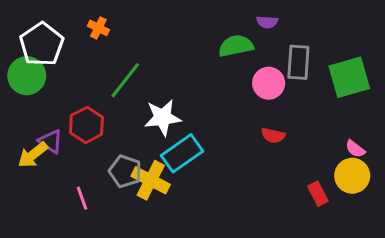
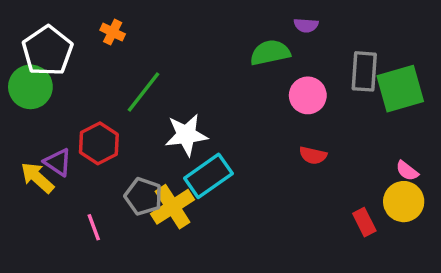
gray rectangle: (298, 62) -> (364, 71), moved
yellow arrow: (33, 155) -> (37, 178), turned 80
yellow cross: (151, 180) -> (173, 207), turned 30

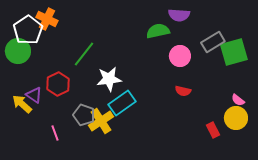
purple semicircle: (306, 25) -> (179, 15), size x1.5
orange cross: (113, 32) -> (47, 19), moved, size x1.5
gray rectangle: (364, 71) -> (213, 42), turned 55

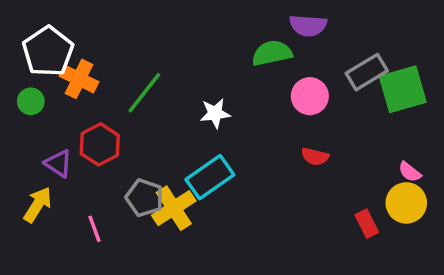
orange cross: (47, 19) -> (79, 79), moved
green circle: (18, 51) -> (31, 101), moved, size x0.6
white star: (109, 79) -> (215, 113), moved, size x0.7
yellow arrow: (22, 104) -> (38, 205), moved, turned 80

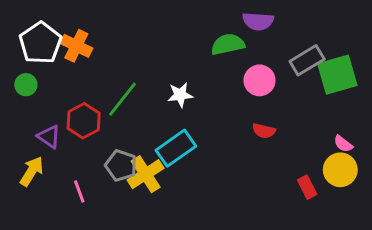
orange cross: (79, 79) -> (76, 46), moved
green line: (144, 93) -> (123, 99), moved

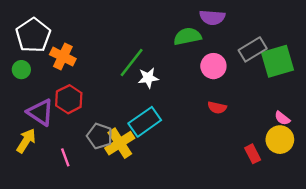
orange cross: (76, 46) -> (63, 57), moved
green line: (123, 99) -> (132, 62), moved
purple triangle: (49, 137) -> (40, 112), size x1.4

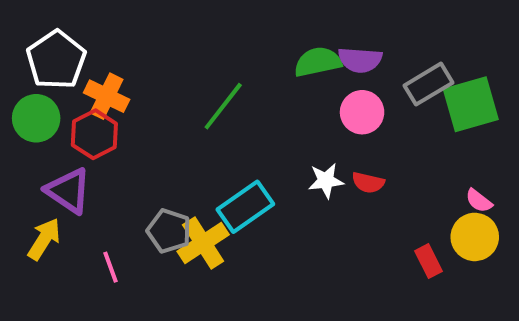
purple semicircle: (212, 17) -> (360, 60), moved
green circle: (21, 70) -> (36, 118), size x1.5
white star: (148, 78) -> (326, 181), moved
red hexagon: (69, 99) -> (94, 134), moved

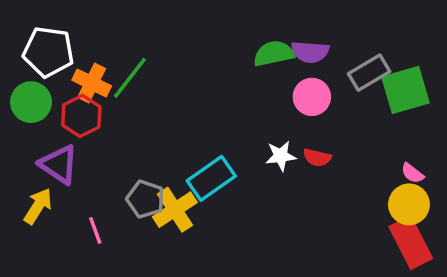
white pentagon: (56, 60) -> (48, 52), turned -30
green line: (223, 106) -> (130, 78), moved
red rectangle: (428, 261) -> (411, 243), moved, size x1.8

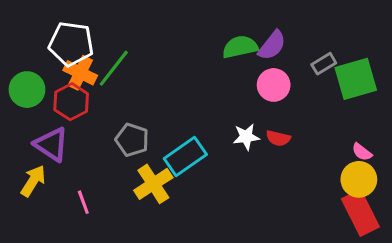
white pentagon: (48, 52) -> (71, 44), moved
purple semicircle: (310, 52) -> (272, 45), turned -56
gray rectangle: (369, 73) -> (324, 64), size x0.7
gray pentagon: (145, 199) -> (132, 140), moved

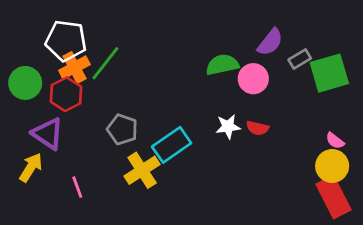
purple semicircle: (272, 45) -> (270, 42), moved
green semicircle: (240, 47) -> (222, 65), moved
orange cross: (80, 73) -> (74, 67), turned 36

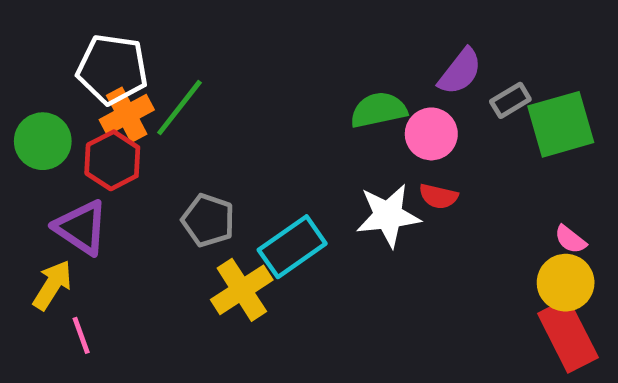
white star: (228, 127) -> (388, 215), size x1.5
red semicircle: (258, 128) -> (438, 196), moved
pink line: (77, 187) -> (81, 335), moved

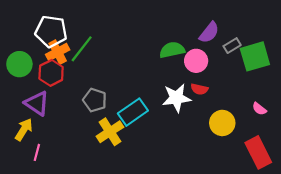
yellow circle: (566, 283) -> (222, 123), moved
pink line: (81, 335) -> (37, 152), turned 35

